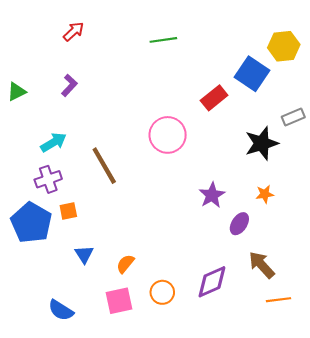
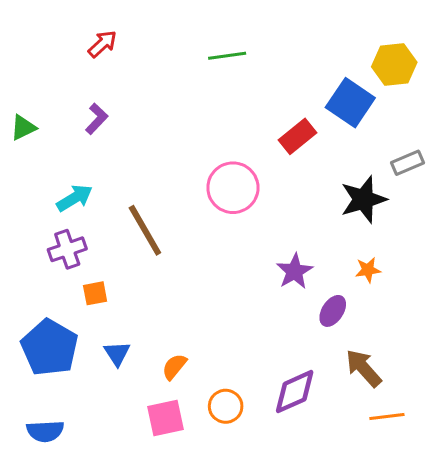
blue pentagon: (31, 223) -> (50, 348), moved
blue semicircle: (61, 310) -> (45, 431), moved, turned -35

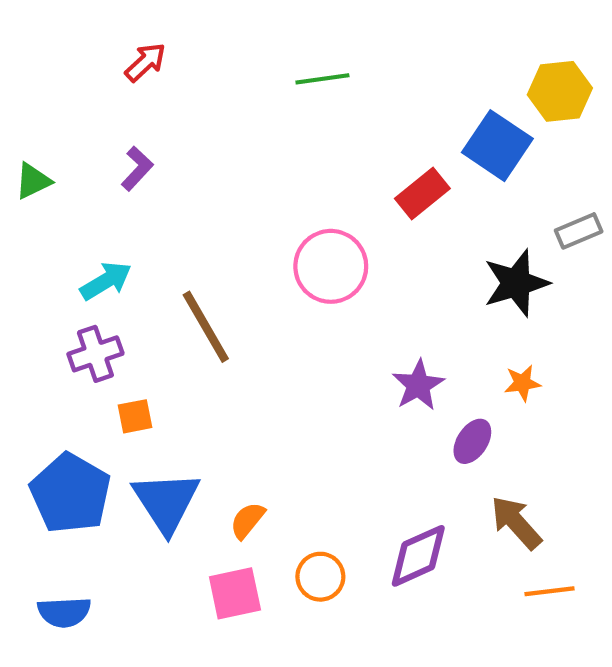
blue triangle: (117, 353) -> (166, 502), size x1.8

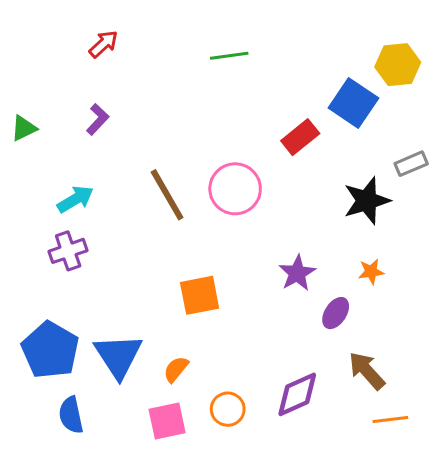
brown line: (206, 327) -> (167, 195), moved
orange square: (135, 416) -> (200, 295), moved, size x1.6
blue semicircle: (64, 612) -> (71, 415), moved, turned 81

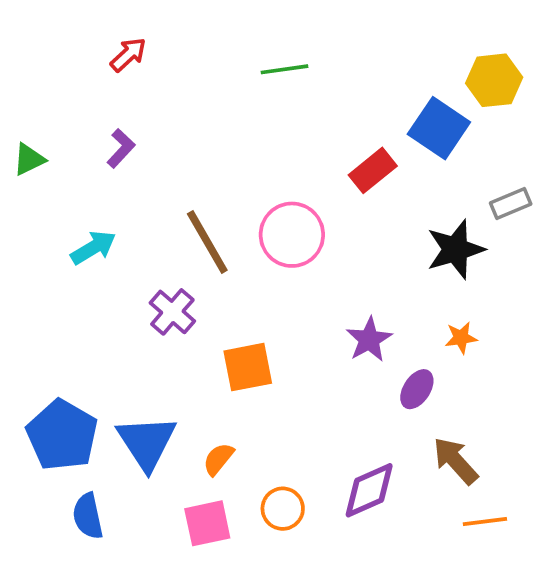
purple cross: (68, 251) -> (172, 312), moved, turned -30

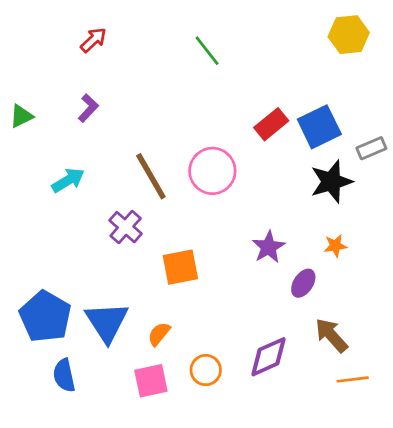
green line: (285, 69) -> (207, 51), turned 60
yellow hexagon: (494, 80) -> (349, 35), moved
blue square: (439, 128) -> (319, 127), moved, turned 30

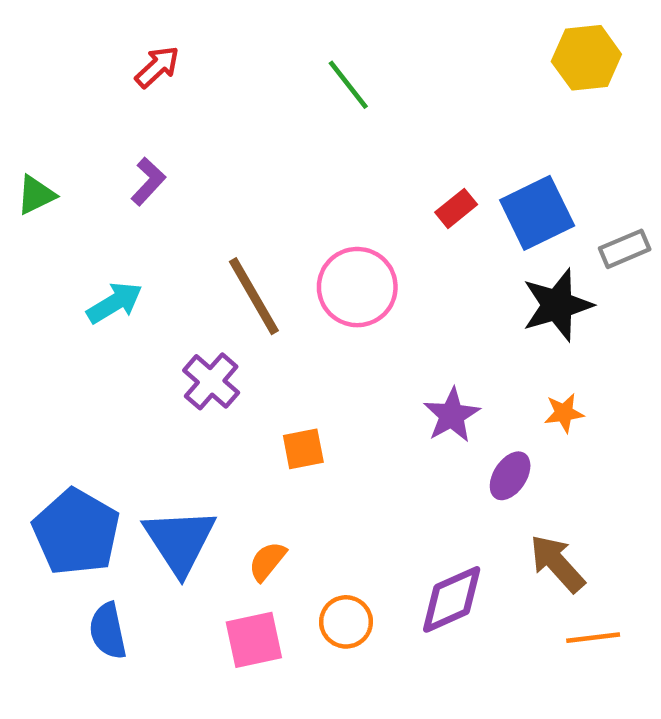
red rectangle: (271, 124) -> (456, 208), size x0.7
orange square: (180, 267) -> (303, 449), size x0.7

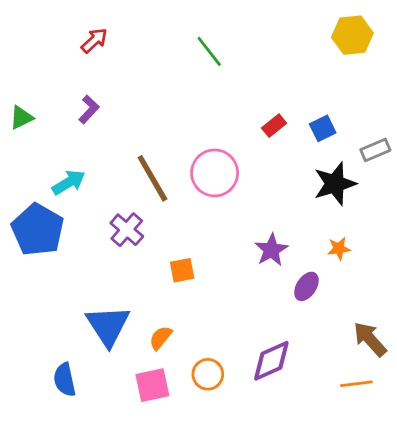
blue square: (537, 213) -> (323, 128), size x0.6
blue pentagon: (76, 532) -> (38, 230), moved
brown arrow: (557, 563) -> (370, 339), moved

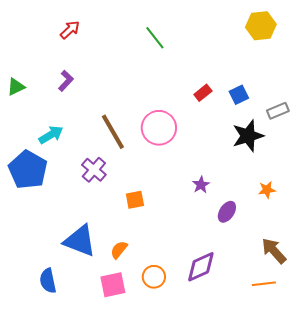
orange star: (339, 249) -> (267, 190), moved
purple star: (271, 250) -> (201, 185), size x0.7
blue triangle: (108, 326) -> (80, 241), turned -36

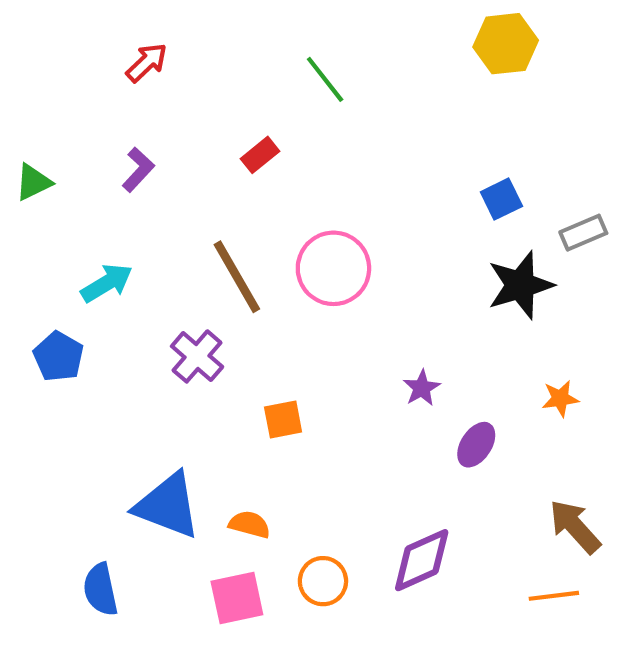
yellow hexagon: (261, 26) -> (506, 44), moved
red rectangle: (203, 93) -> (260, 155), moved
blue pentagon: (28, 170) -> (58, 356), size x0.6
orange semicircle: (119, 250) -> (250, 524), turned 66

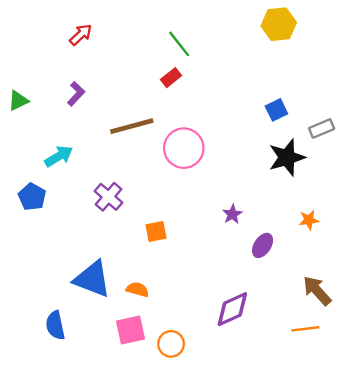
red rectangle: (260, 155) -> (171, 78), moved
brown line: (237, 277) -> (132, 126), moved, turned -75
orange circle: (323, 581) -> (171, 344), moved

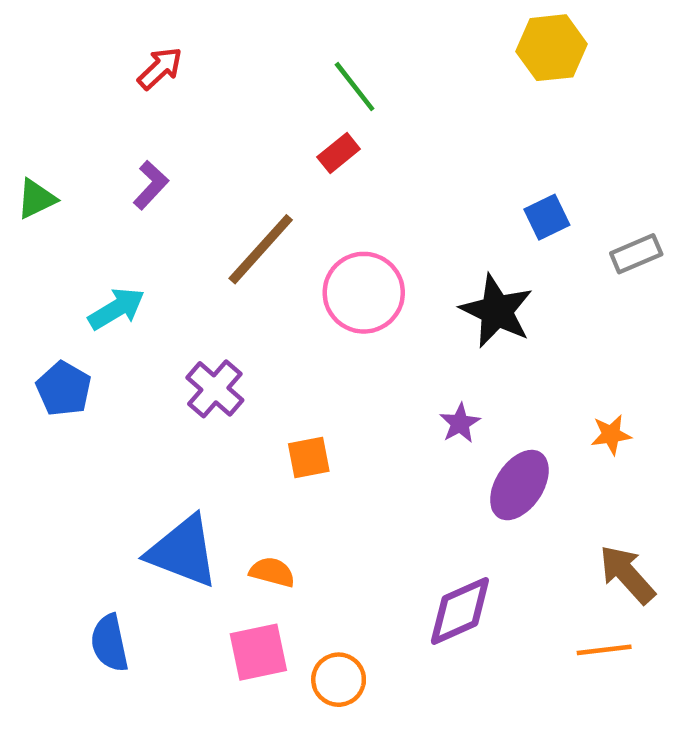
brown line: (132, 126) -> (261, 249), turned -33
black star: (287, 157) -> (497, 311), moved, turned -30
purple ellipse: (263, 245) -> (519, 485), size x1.4

